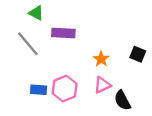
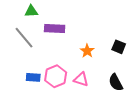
green triangle: (36, 13) -> (31, 11), turned -32
pink triangle: (102, 85) -> (81, 79), moved, turned 42
black semicircle: (122, 100) -> (116, 82), moved

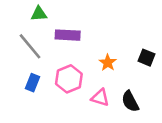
pink hexagon: (56, 76) -> (69, 79), moved
blue rectangle: (33, 77) -> (33, 83), moved, turned -72
black semicircle: (116, 82) -> (130, 101), moved

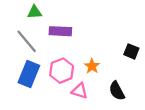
orange star: (108, 63) -> (92, 66), moved
blue rectangle: (33, 83) -> (29, 74), size x1.6
pink triangle: (100, 98) -> (80, 91), moved

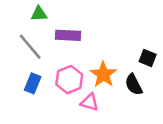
orange star: (92, 66) -> (103, 74), size x1.5
blue rectangle: (29, 74) -> (33, 83), size x0.7
black semicircle: (117, 91) -> (134, 85), moved

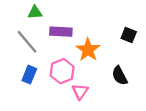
black square: (148, 58) -> (129, 35), moved
orange star: (103, 74) -> (88, 50), moved
pink triangle: (89, 102) -> (80, 92), turned 48

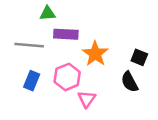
green triangle: (35, 12) -> (48, 13), moved
black square: (129, 35) -> (139, 57), moved
gray line: (27, 42) -> (29, 45), turned -45

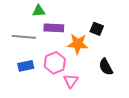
orange star: (95, 54) -> (78, 44), turned -30
black square: (139, 57) -> (97, 29), moved
blue rectangle: (32, 81) -> (26, 66), turned 56

